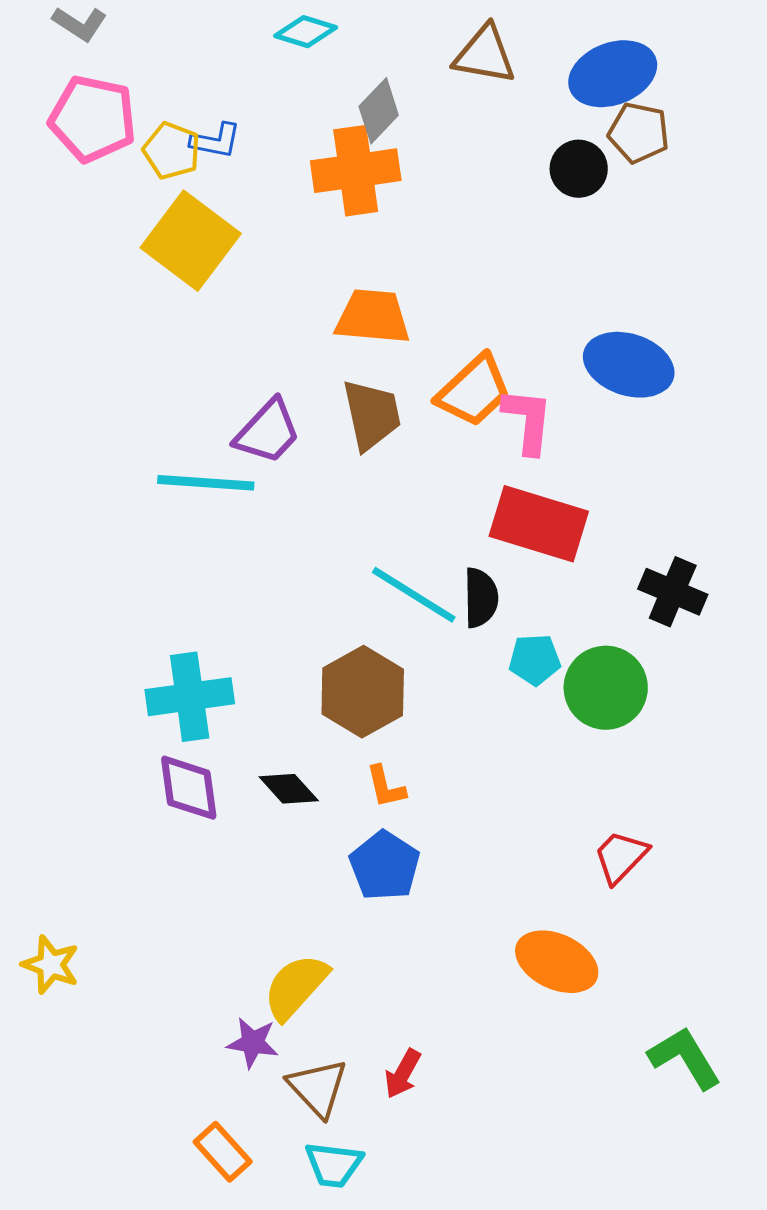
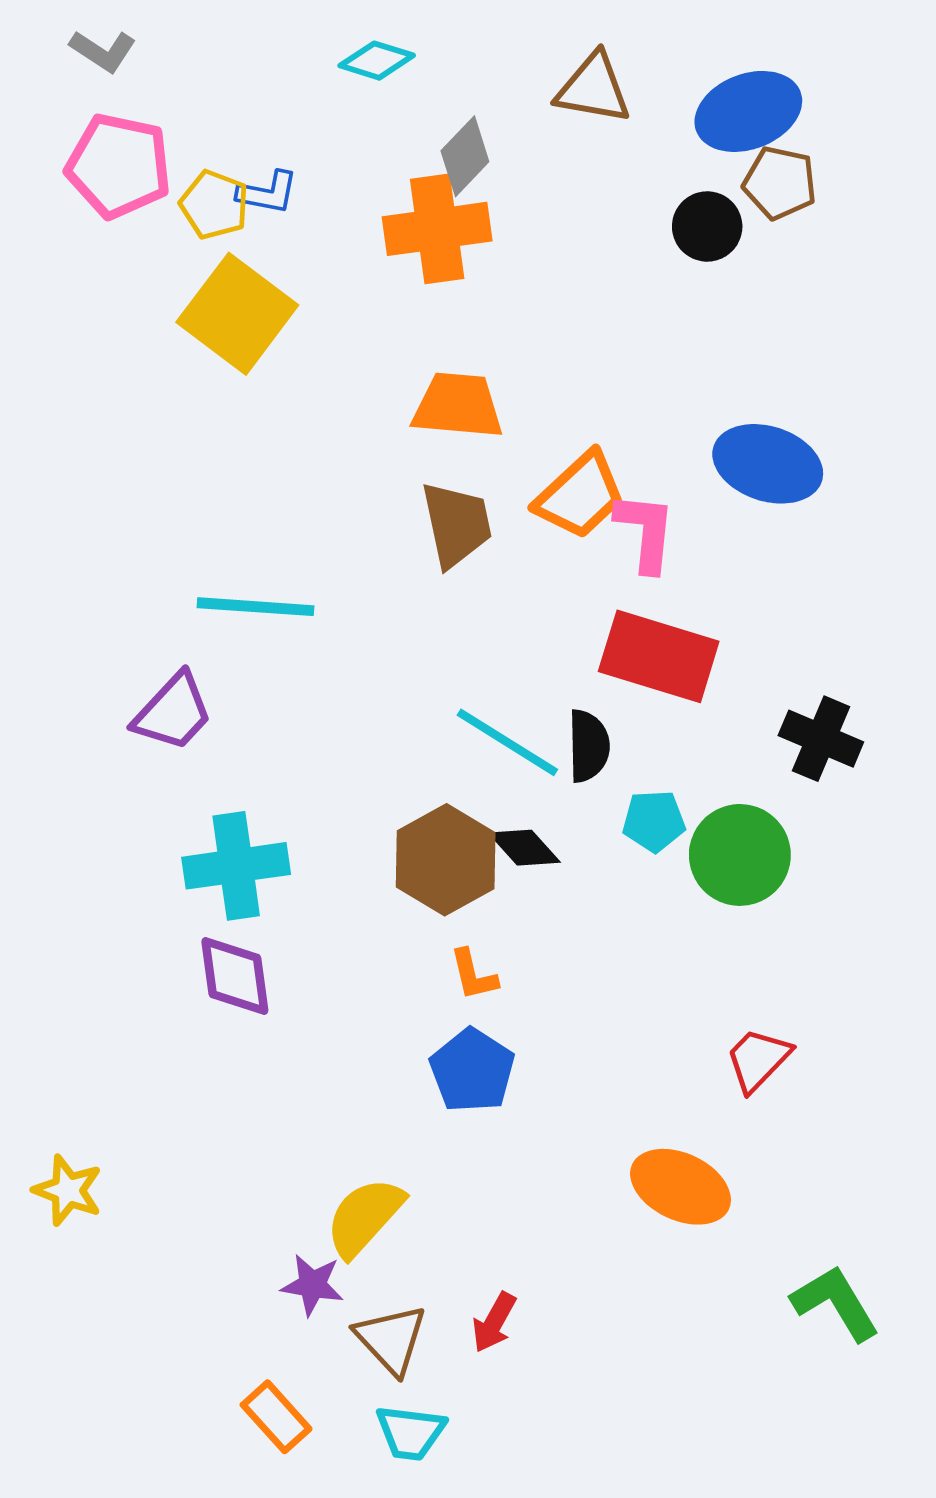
purple trapezoid: (268, 432) -> (173, 712), moved
black diamond: (289, 789) -> (524, 848), moved

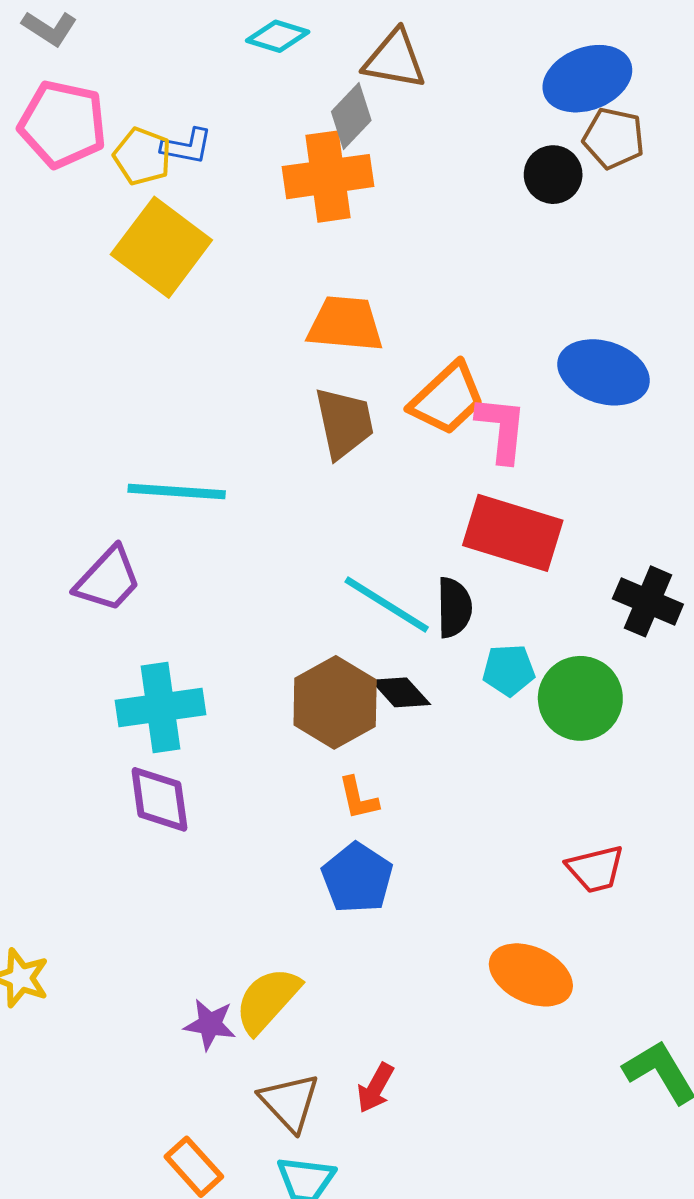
brown triangle: (593, 88) -> (395, 59), moved
red trapezoid: (758, 1060) -> (595, 869), turned -148
purple star: (312, 1285) -> (210, 1024), moved

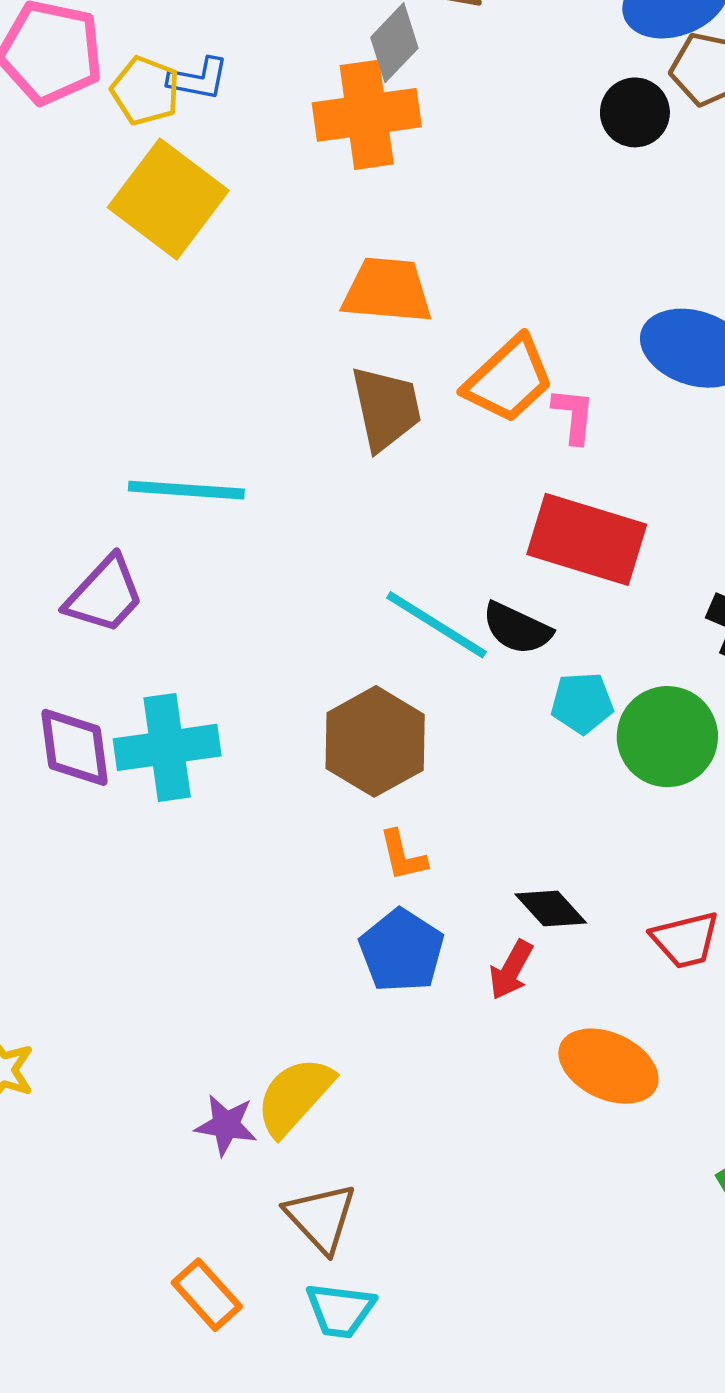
pink L-shape: (502, 429) -> (574, 416), size x0.7
black semicircle: (454, 608) -> (517, 628), turned 116
black diamond: (401, 692) -> (551, 909), moved
purple diamond: (159, 799) -> (74, 747), moved
red arrow: (375, 1088) -> (511, 970), moved

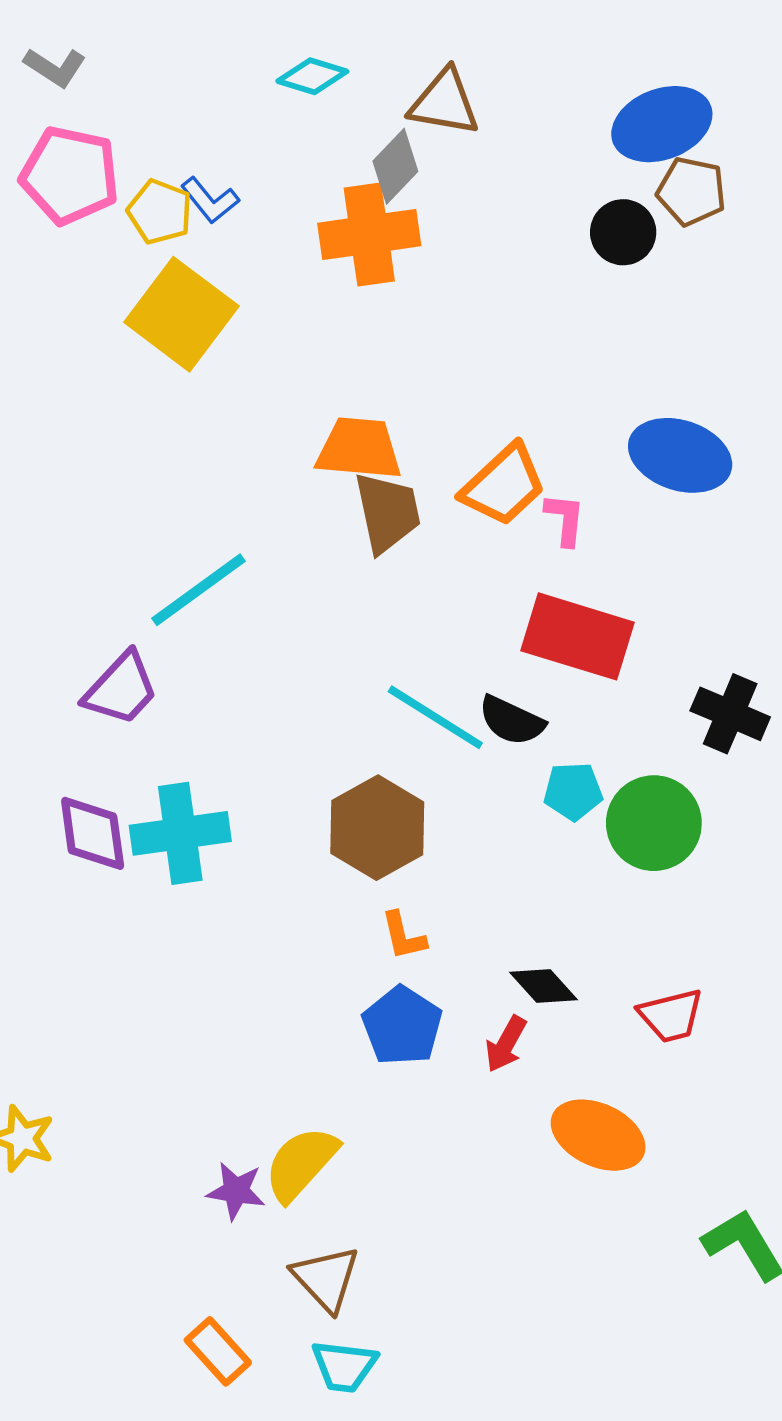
blue L-shape: (198, 79) -> (210, 200), turned 40
orange trapezoid: (387, 290) -> (359, 449), moved
cyan line: (186, 490) -> (198, 590), turned -40

